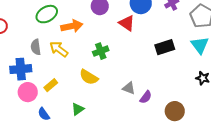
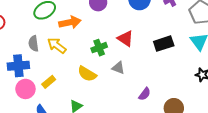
red triangle: (127, 23) -> (125, 39), moved
gray triangle: (129, 88) -> (118, 68), moved

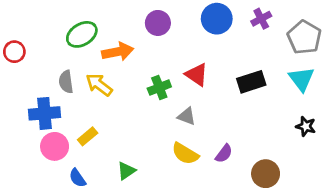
yellow semicircle: (87, 74) -> (185, 154), moved

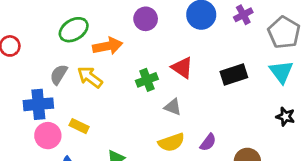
gray semicircle: (66, 82) -> (59, 74), turned 40
yellow rectangle: (88, 136) -> (79, 126), turned 66
yellow semicircle: (185, 154) -> (171, 142), turned -50

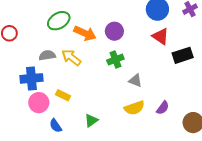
purple circle: (146, 19) -> (114, 31), moved
orange arrow: (108, 46) -> (85, 33), turned 35
red triangle: (182, 68) -> (161, 36), moved
gray semicircle: (59, 74) -> (47, 55), turned 49

